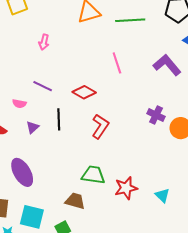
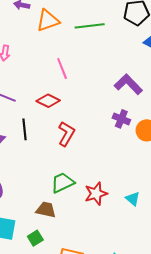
pink line: (117, 63) -> (62, 68), moved
purple L-shape: (167, 65) -> (128, 84), moved
green trapezoid: (93, 175) -> (63, 183), turned -30

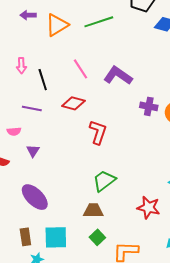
purple L-shape: (128, 84) -> (118, 76), moved
black line: (25, 129) -> (43, 80), moved
red star: (96, 194) -> (148, 208), moved, turned -30
green square: (35, 238) -> (97, 237), moved

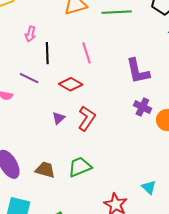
purple L-shape: (118, 76) -> (138, 71), moved, turned -152
purple triangle: (33, 151) -> (59, 118), moved
brown trapezoid: (93, 211) -> (45, 170), moved

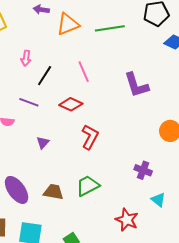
black line: (47, 53) -> (45, 76), turned 40
purple cross: (142, 107) -> (143, 170), moved
purple triangle: (59, 118) -> (43, 143), moved

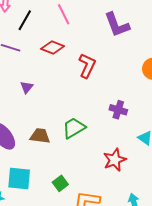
red L-shape: (90, 137) -> (87, 66), moved
purple cross: (143, 170) -> (118, 110), moved
red star: (127, 220) -> (115, 160), turned 30

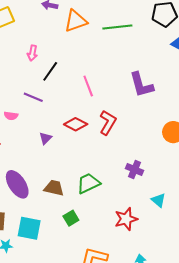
pink line: (64, 14) -> (88, 86), moved
red diamond: (53, 48) -> (76, 124), moved
green square: (60, 183) -> (71, 218), moved

